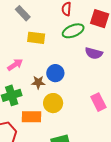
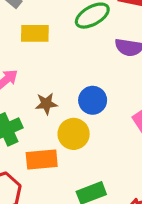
blue circle: (55, 73) -> (93, 100), moved

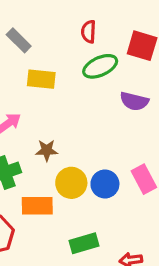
blue circle: (93, 100) -> (105, 184), moved

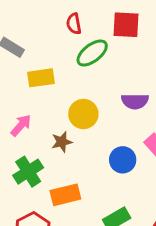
purple semicircle: (134, 101) -> (135, 101), moved
yellow circle: (71, 183) -> (83, 114), moved

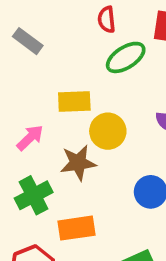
yellow rectangle: (41, 78) -> (74, 102), moved
brown star: (62, 142) -> (78, 163), size x1.4

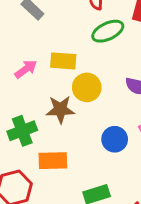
pink arrow: (30, 138) -> (26, 69), moved

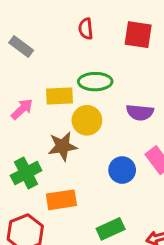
green ellipse: (108, 31) -> (95, 82), moved, turned 32

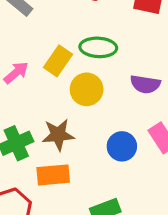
yellow rectangle: (59, 96) -> (58, 61), turned -56
brown star: (63, 146) -> (58, 135), moved

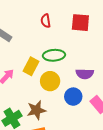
blue circle: (122, 146) -> (73, 97), moved

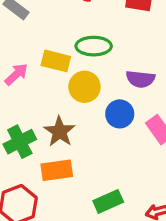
yellow rectangle: (31, 66) -> (56, 61), turned 72
brown star: (36, 110) -> (59, 132), turned -30

